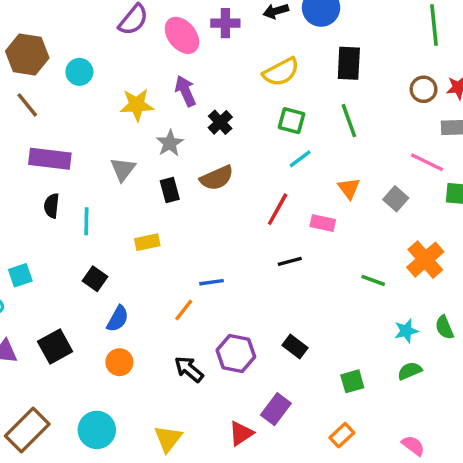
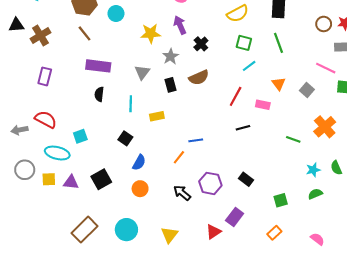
cyan line: (86, 221) -> (131, 104), moved

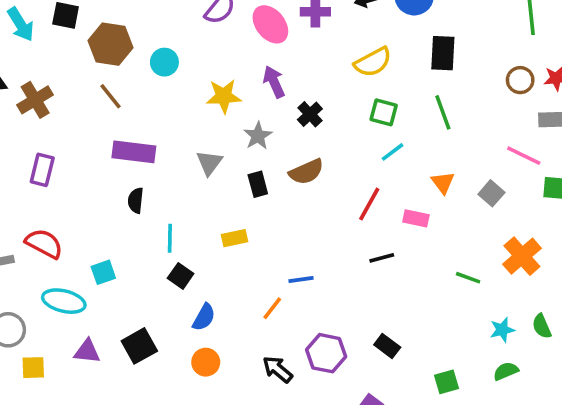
cyan line: (131, 104) -> (170, 238), moved
yellow square: (49, 179) -> (33, 368), moved

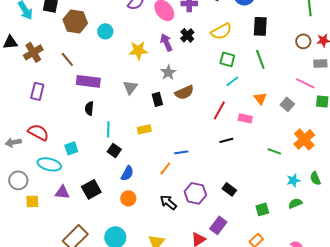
brown line: (111, 96) -> (67, 59), moved
black cross: (310, 114) -> (187, 35), moved
gray star: (258, 136) -> (168, 72), moved

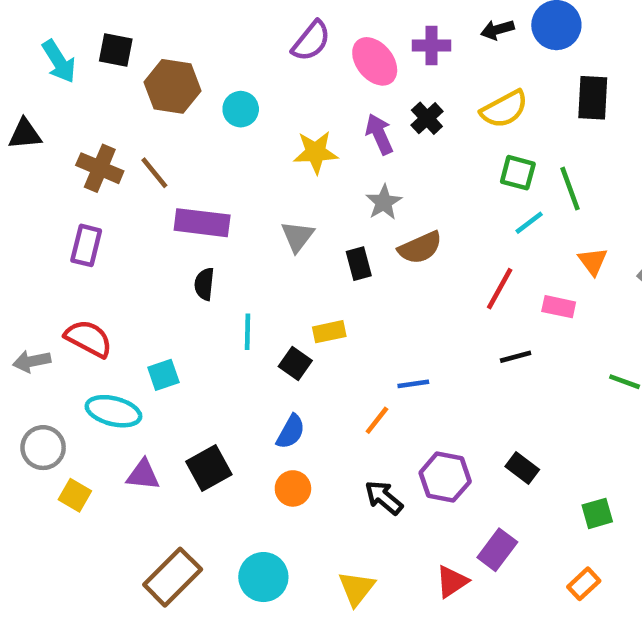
brown cross: (33, 52) -> (100, 168), moved, turned -36
green line: (260, 59) -> (570, 189), moved
black square: (114, 150) -> (295, 364), moved
yellow square: (32, 201) -> (75, 495), turned 32

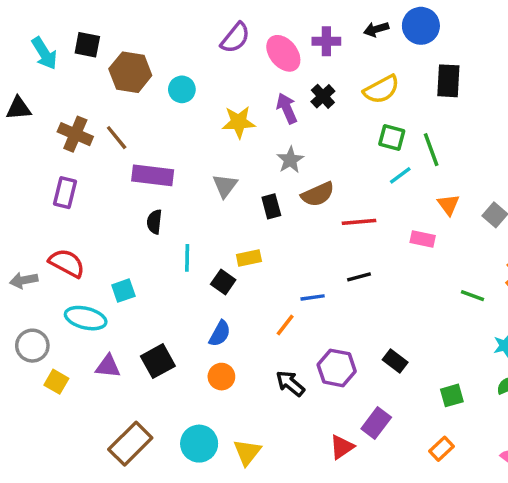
red line: (500, 289) -> (359, 222), moved, turned 56
black line: (516, 357) -> (359, 277), moved
yellow triangle: (357, 588) -> (247, 452), moved

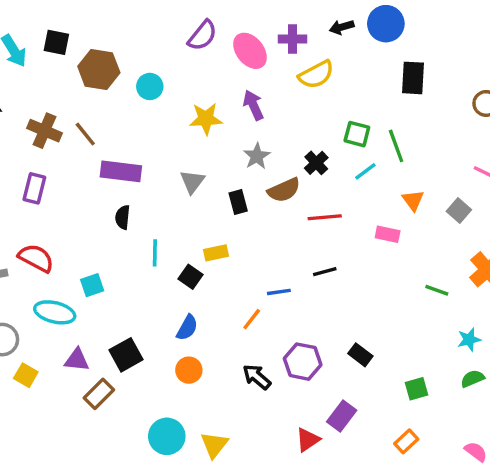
yellow semicircle: (381, 89) -> (316, 75), moved
black cross: (323, 96) -> (316, 163), moved
brown rectangle: (130, 444) -> (99, 394), moved, size x0.7

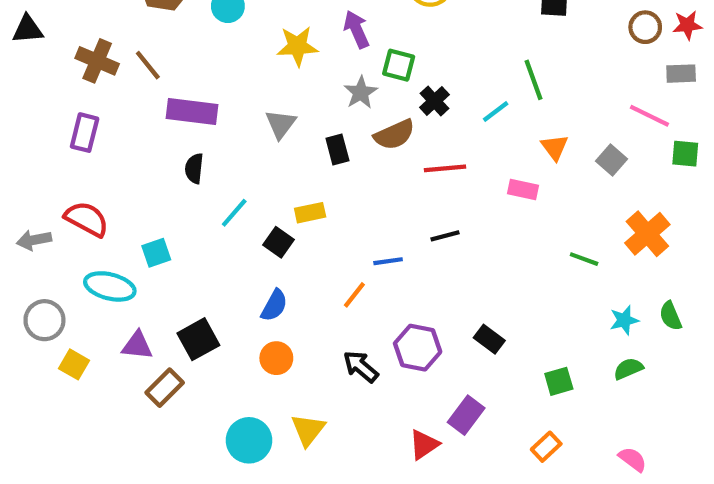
green square: (357, 134) -> (399, 65), moved
cyan line: (155, 253) -> (234, 213), turned 40
yellow triangle: (214, 445) -> (308, 430), moved

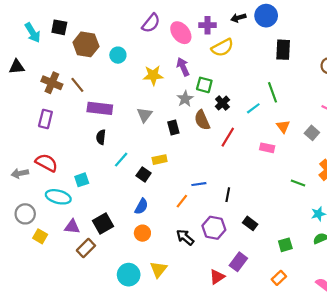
brown semicircle: (394, 135) -> (202, 120), turned 90
red line: (445, 168) -> (228, 137), turned -54
black line: (445, 236) -> (228, 195), moved, turned -64

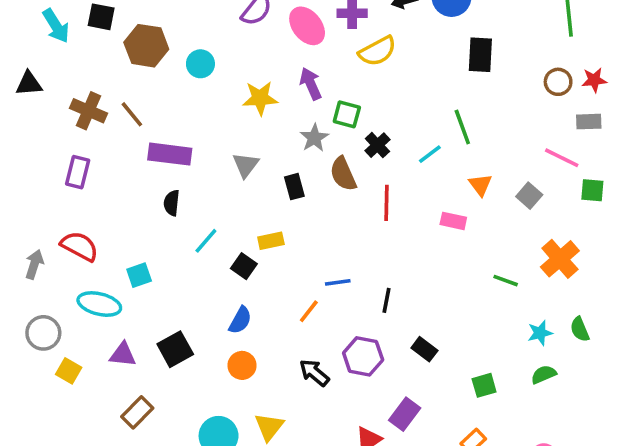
red line: (228, 137) -> (387, 203), turned -30
gray arrow: (20, 173) -> (34, 264), turned 119
brown rectangle: (86, 248) -> (137, 412), moved

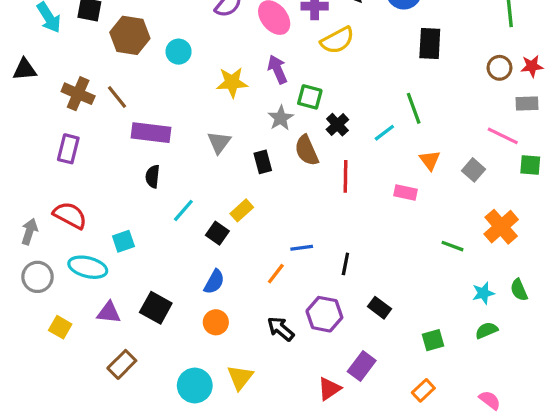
yellow rectangle: (271, 241) -> (242, 210), turned -30
gray circle: (43, 333) -> (38, 277), moved
black square: (175, 349) -> (156, 308), turned -32

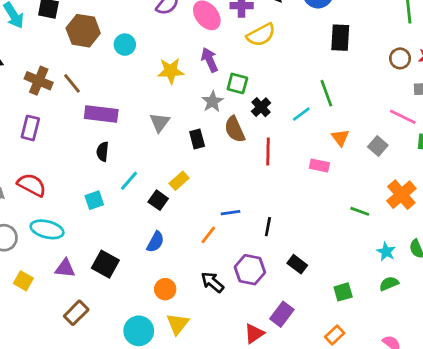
cyan square: (123, 241) -> (94, 200), moved
cyan star: (483, 293) -> (386, 252), turned -30
orange circle: (216, 322) -> (165, 289), moved

